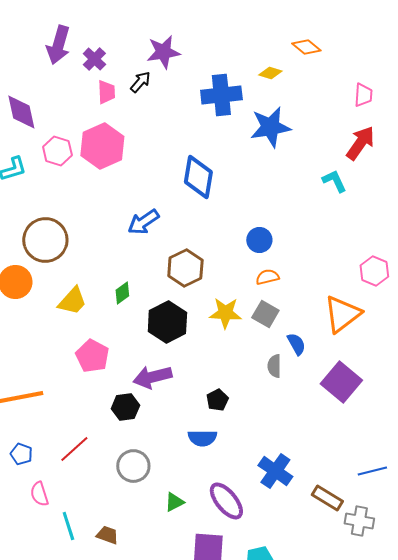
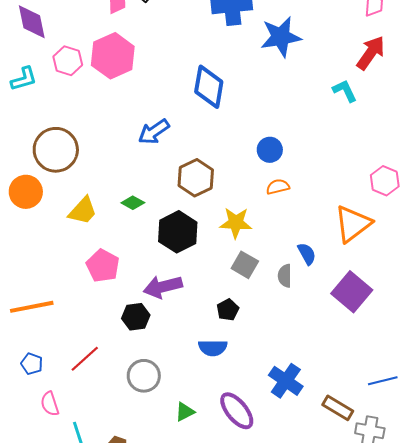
green diamond: (122, 293) -> (133, 203), turned 65
gray square: (265, 314) -> (245, 265), moved

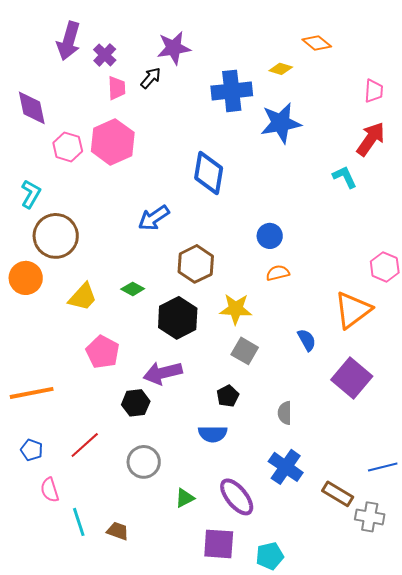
cyan L-shape: (24, 79) -> (31, 194), moved, turned -44
gray semicircle: (285, 276) -> (285, 413), moved

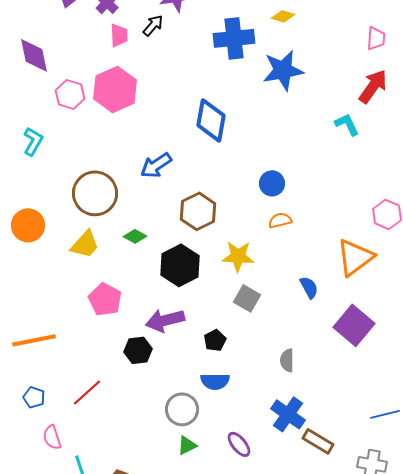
brown circle: (56, 236) -> (95, 193), moved
black pentagon: (228, 396) -> (215, 340), moved
gray circle: (144, 462) -> (182, 409), moved
brown rectangle: (338, 494) -> (318, 441), moved
purple ellipse: (237, 497) -> (239, 444), size x0.7

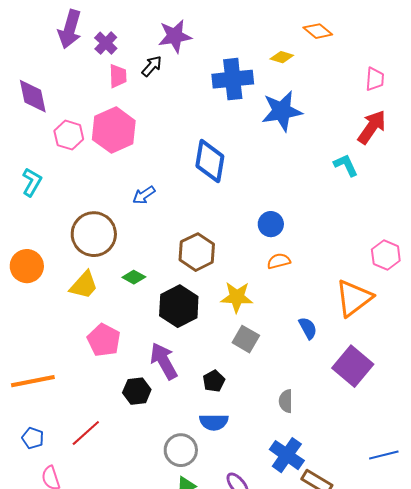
blue arrow: (156, 165) -> (144, 195), moved, size x0.7
purple arrow: (165, 320) -> (164, 361), turned 75

